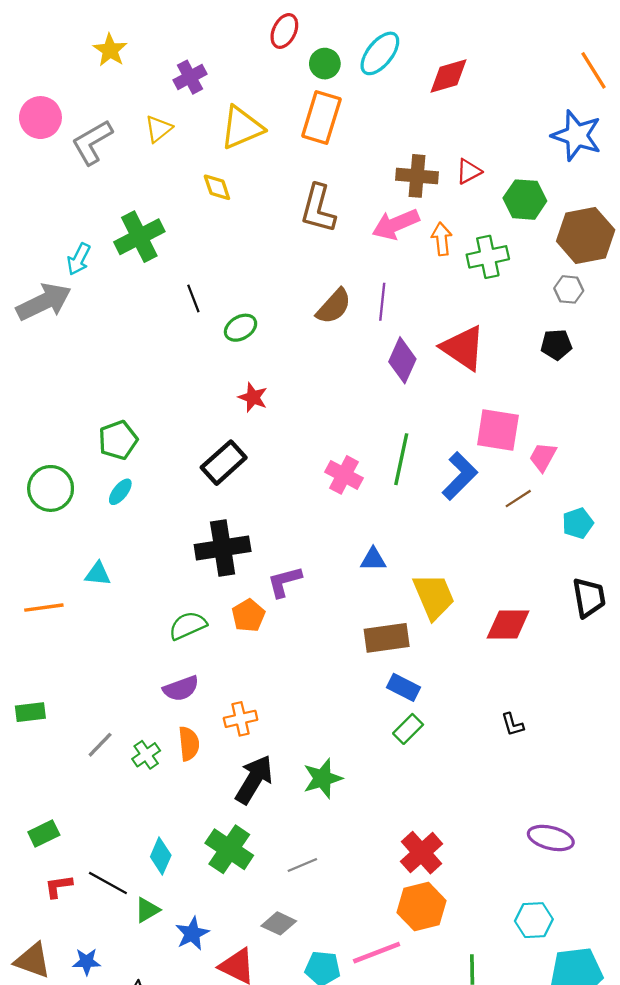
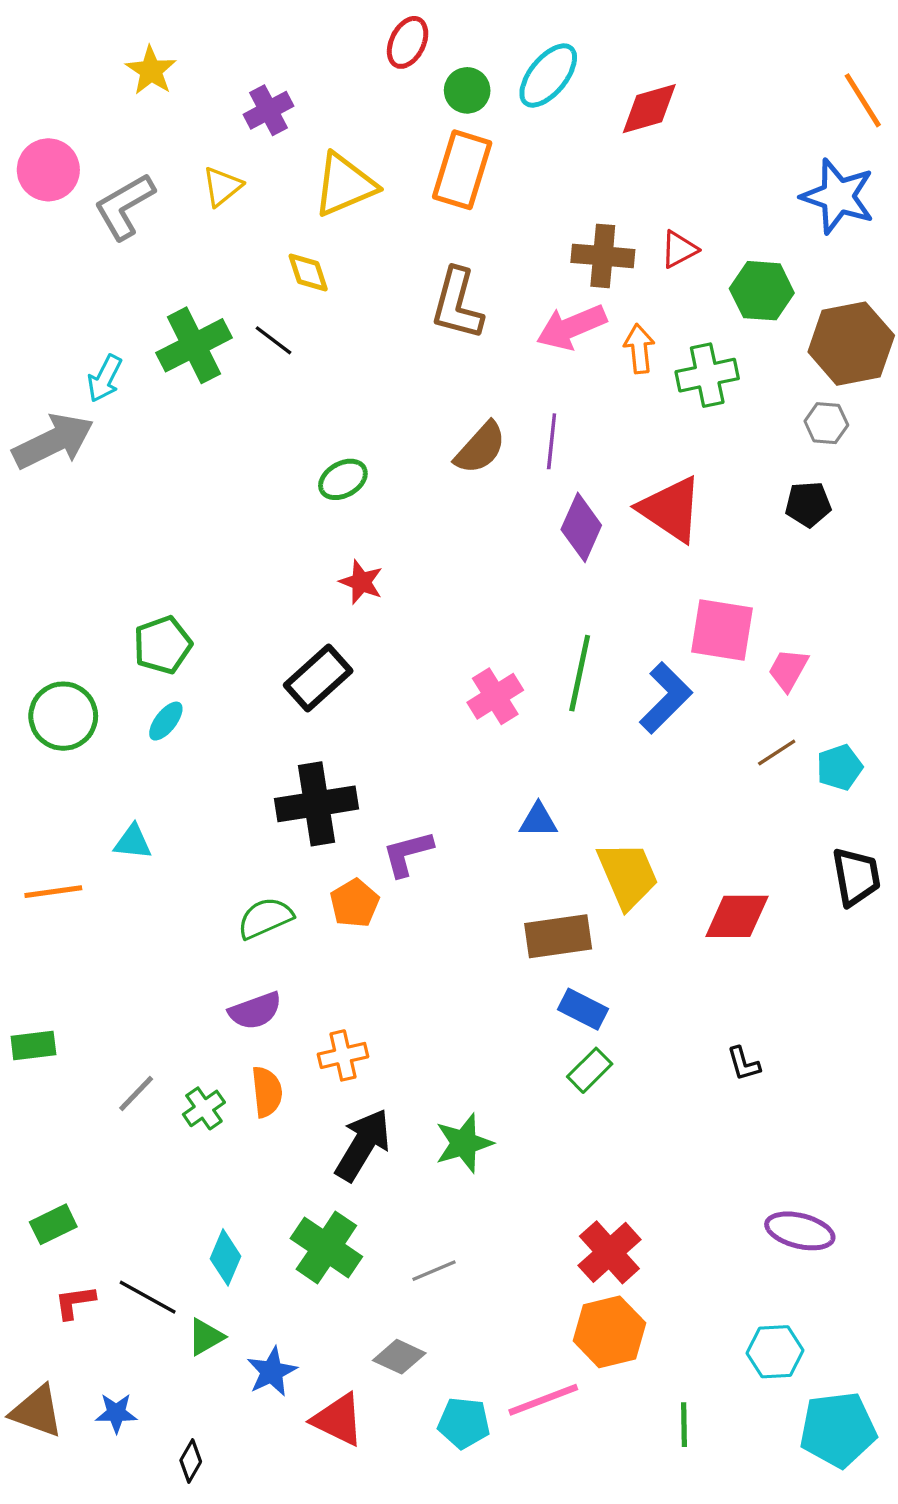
black line: (193, 298) -> (273, 340), moved, turned -32
pink cross: (344, 475) -> (495, 696), turned 30
brown line: (518, 499) -> (777, 753), moved

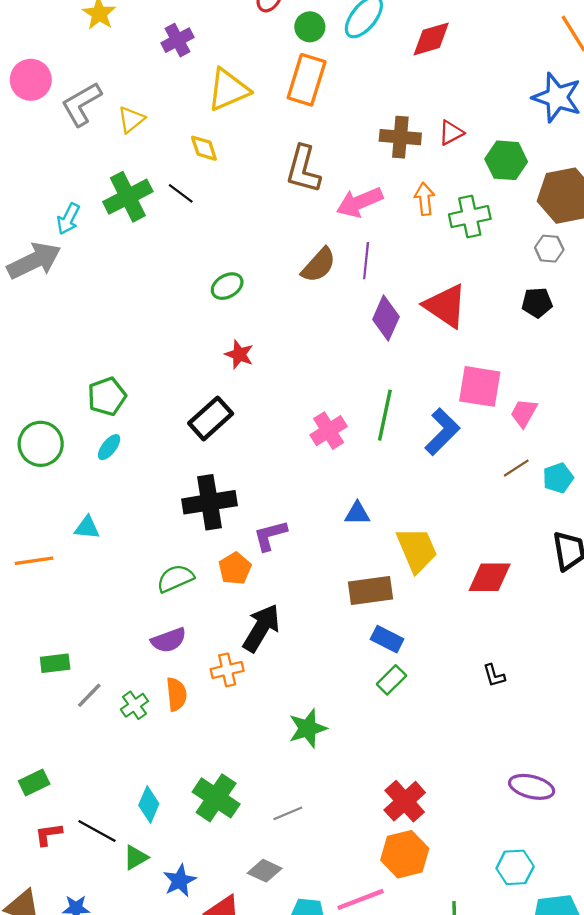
yellow triangle: (222, 186) -> (131, 119), moved
pink arrow: (571, 327) -> (359, 202), moved
green rectangle: (33, 1046) -> (55, 663), moved
black arrow: (363, 1145) -> (261, 628), moved

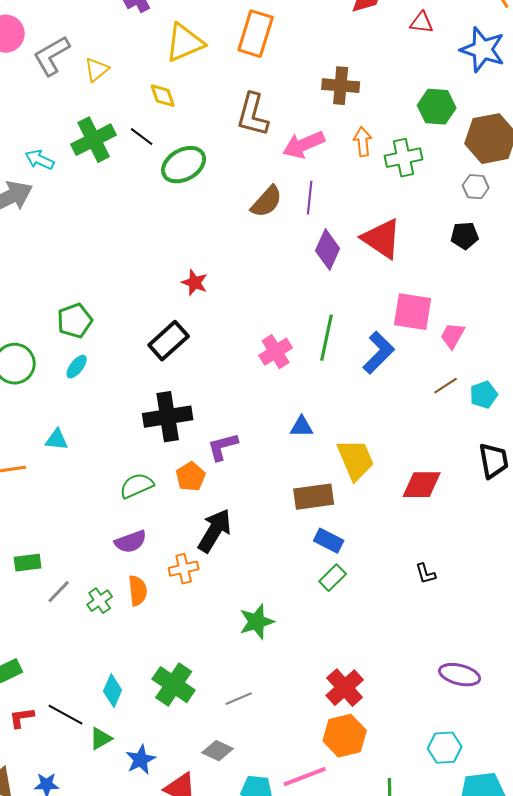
red triangle: (451, 133) -> (422, 23), moved, turned 35
cyan arrow: (68, 219) -> (40, 160), turned 88
green ellipse: (227, 286) -> (184, 165), moved, size x1.5

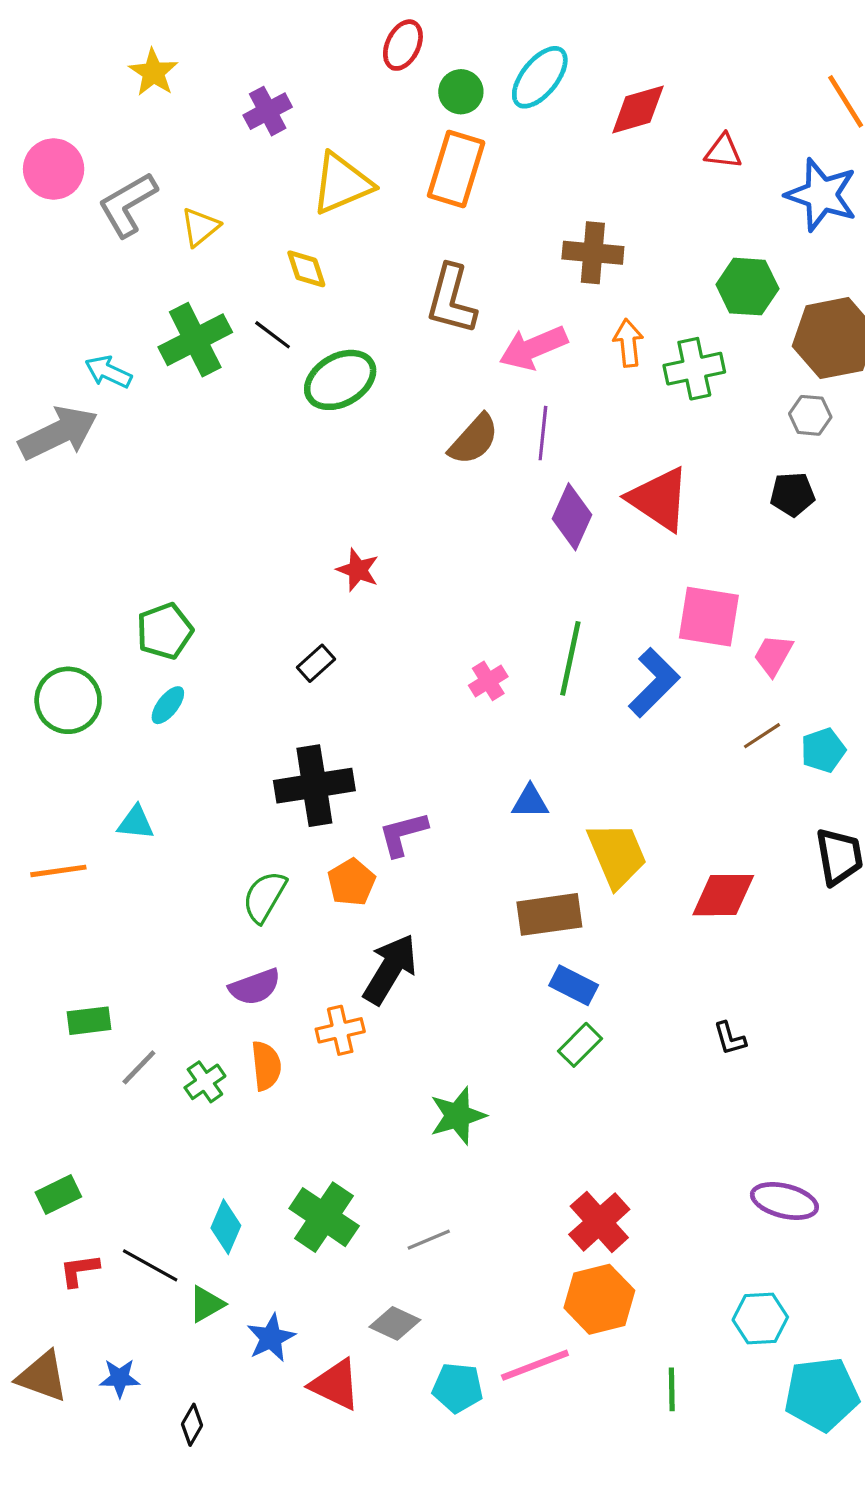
black rectangle: (169, 341) -> (316, 663), size x0.6
pink cross: (276, 352) -> (488, 681), size x0.7
green semicircle: (137, 486) -> (264, 897), turned -36

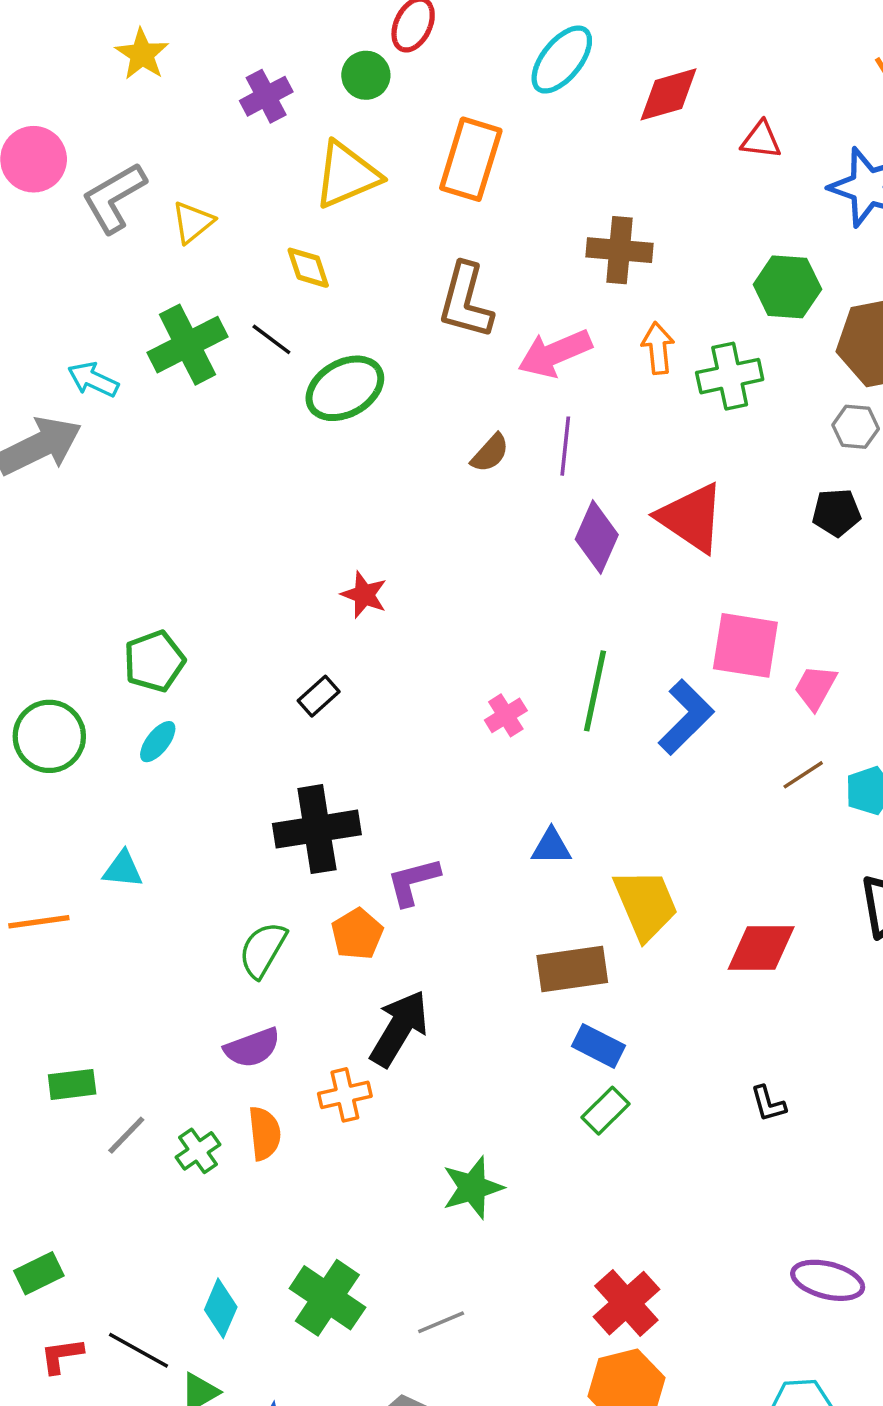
green circle: (461, 92) -> (366, 75), moved
brown semicircle: (474, 440) -> (490, 453), size x0.7

